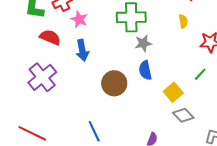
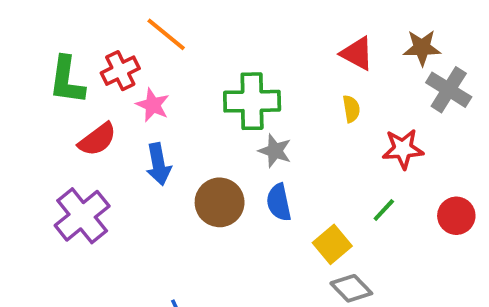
red semicircle: (50, 37) -> (97, 139), turned 120
gray star: (143, 43) -> (275, 151), turned 30
brown circle: (114, 83) -> (220, 202), moved

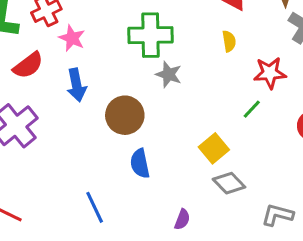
blue semicircle: (279, 202) -> (140, 164), moved
green line: (384, 210) -> (252, 109), moved

